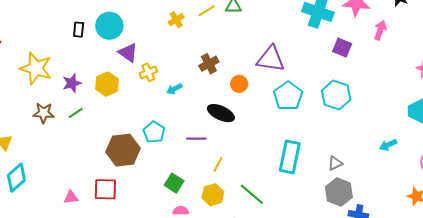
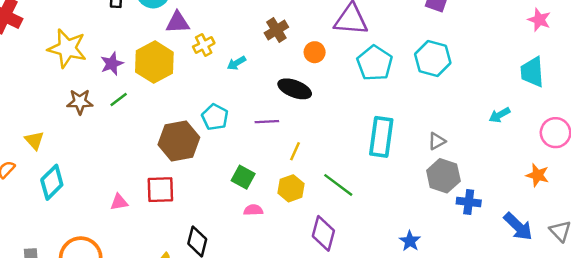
purple triangle: (128, 53) -> (178, 23), turned -35
yellow hexagon: (107, 84) -> (154, 62), size x1.4

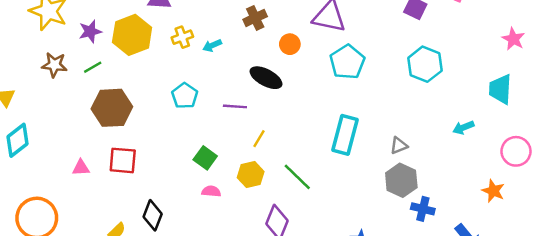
yellow cross: (204, 45) -> (182, 37), moved
cyan hexagon: (433, 58) -> (425, 64), moved
brown hexagon: (179, 141) -> (112, 108), moved

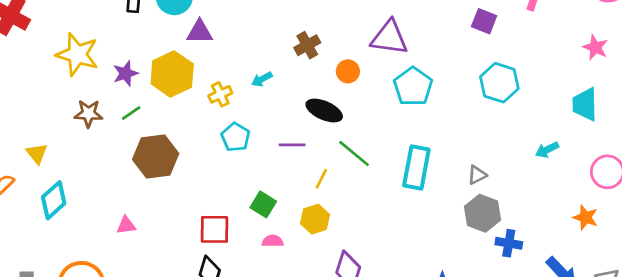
yellow cross: (182, 37) -> (220, 94), moved
red square: (123, 160) -> (214, 229), moved
green line: (297, 177) -> (354, 154), moved

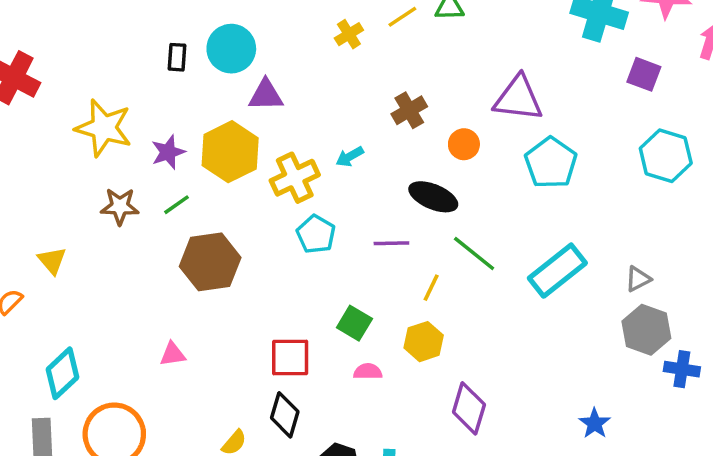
yellow cross: (220, 94) -> (295, 178), size x1.5
cyan rectangle: (416, 168) -> (557, 271), turned 42
cyan diamond: (54, 200) -> (62, 373), moved

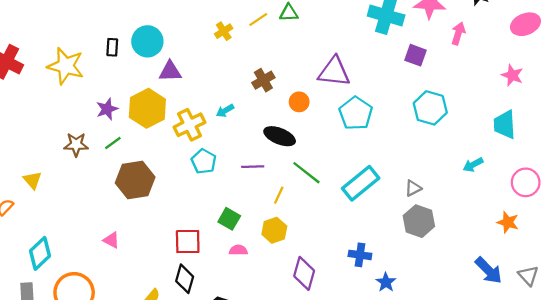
yellow star: (104, 128) -> (66, 66), moved
pink triangle: (173, 354) -> (111, 240), turned 36
blue cross: (682, 369) -> (360, 255), moved

